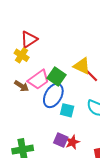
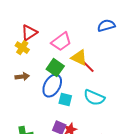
pink trapezoid: (38, 80) -> (61, 42), moved
brown arrow: (22, 86) -> (22, 77), turned -40

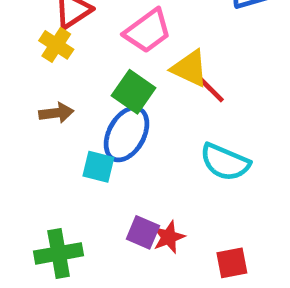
cyan square: (65, 100) -> (98, 167), moved

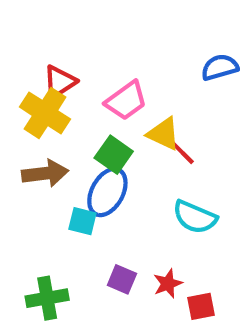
yellow cross: (56, 45) -> (45, 113), size x1.6
brown arrow: (56, 113) -> (45, 173), size x1.5
red star: (169, 237) -> (168, 284), moved

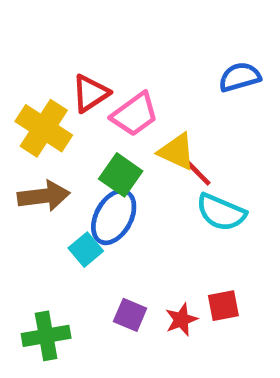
red triangle: (60, 82) -> (90, 93), moved
cyan semicircle: (195, 217) -> (221, 212), moved
cyan square: (82, 221) -> (86, 250), turned 36
red square: (201, 306) -> (223, 306), moved

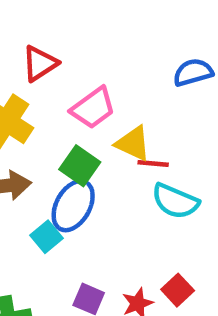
red triangle: (90, 93) -> (40, 63), moved
red line: (198, 173) -> (153, 163), turned -40
red square: (223, 306) -> (178, 290), turned -32

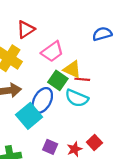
green square: (80, 166) -> (58, 80), moved
cyan semicircle: (175, 201) -> (77, 98), moved
cyan square: (46, 237) -> (29, 116), size x1.6

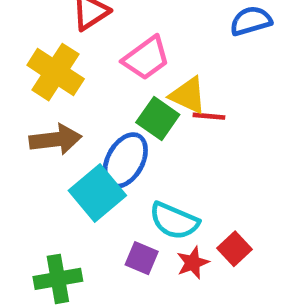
cyan semicircle: (77, 98) -> (174, 221), moved

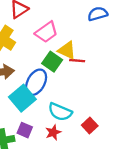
purple square: (142, 258) -> (25, 130), moved
red star: (193, 263) -> (53, 132), moved

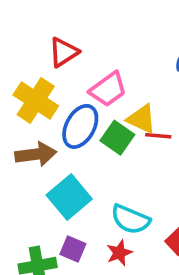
blue ellipse: (36, 82) -> (80, 126), moved

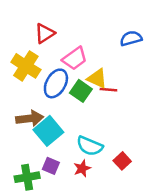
brown arrow: (36, 154) -> (30, 118), moved

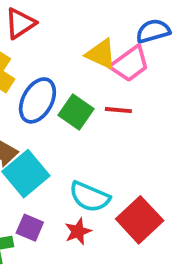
pink trapezoid: (75, 58) -> (130, 64), moved
yellow triangle: (97, 78) -> (101, 54), moved
red square: (122, 161) -> (140, 220), size x1.6

